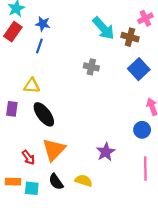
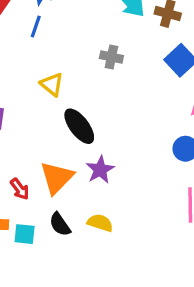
yellow triangle: (32, 86) -> (52, 84), moved, turned 35
black ellipse: (44, 114) -> (79, 126), moved
purple star: (106, 152) -> (100, 170), moved

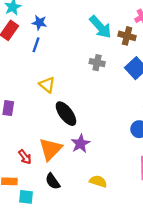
gray cross: (111, 57) -> (97, 63), moved
yellow semicircle: (100, 223) -> (98, 181), moved
cyan square: (25, 234) -> (26, 197), moved

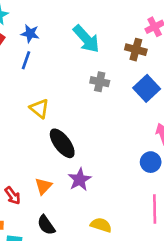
cyan arrow: (100, 27) -> (86, 39), moved
orange triangle: (50, 149) -> (43, 186), size x0.6

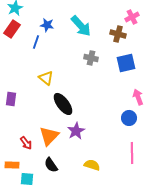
blue star: (30, 33) -> (47, 25), moved
blue square: (147, 88) -> (126, 63), turned 30
orange triangle: (43, 186) -> (49, 136), size x1.5

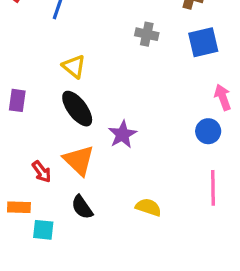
black ellipse: (63, 104) -> (77, 109), moved
purple star: (76, 131) -> (122, 134), moved
orange triangle: (49, 136) -> (79, 160), turned -30

